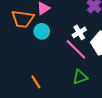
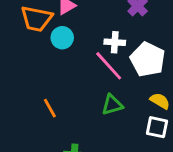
white cross: (79, 32) -> (115, 42), turned 32

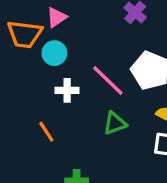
white cross: (115, 42) -> (67, 90), moved

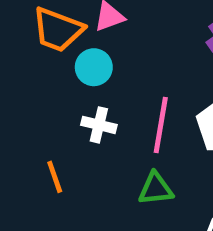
pink line: (108, 80) -> (161, 125), turned 42

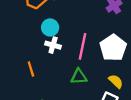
cyan circle: (94, 67) -> (50, 27), moved

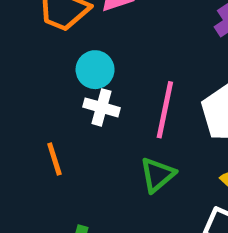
green triangle: (79, 77) -> (157, 175), turned -36

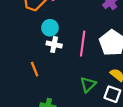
green triangle: (157, 175) -> (88, 85), moved

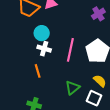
orange line: (35, 69) -> (38, 71), moved

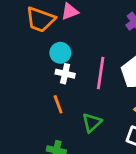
green triangle: (72, 88) -> (92, 123), moved

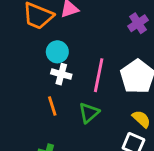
green triangle: (92, 123) -> (89, 113), moved

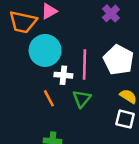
cyan circle: (57, 52) -> (45, 50), size x1.6
white cross: (61, 74) -> (63, 75), moved

